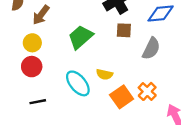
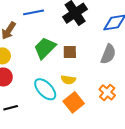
brown square: (124, 30) -> (70, 52), moved
orange square: (122, 97) -> (74, 102), moved

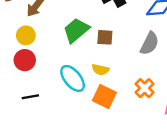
orange square: (74, 102) -> (104, 96), turned -30

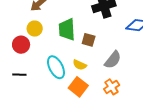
green trapezoid: (76, 30) -> (67, 29), turned -65
yellow circle: (26, 35) -> (35, 29), moved
gray semicircle: (150, 43) -> (113, 60), moved

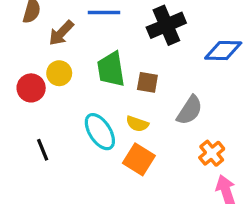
red circle: (21, 45) -> (31, 88), moved
black line: (19, 75) -> (43, 150), turned 72
orange cross: (112, 87) -> (212, 153), moved

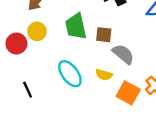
gray semicircle: (190, 110) -> (123, 54), moved, turned -80
yellow semicircle: (137, 124) -> (104, 75), moved
orange square: (139, 159) -> (128, 93), moved

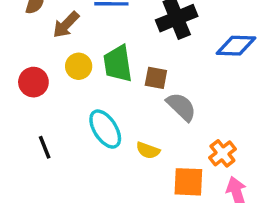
yellow circle: (37, 31) -> (79, 66), moved
yellow semicircle: (104, 75) -> (148, 150), moved
orange square: (128, 93) -> (188, 182), moved, turned -30

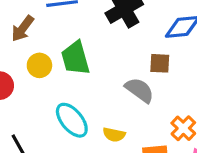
brown square: (156, 78) -> (160, 63), moved

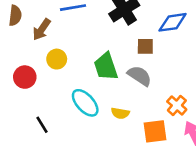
green trapezoid: (75, 58) -> (106, 67), moved
brown square: (160, 63) -> (145, 46), moved

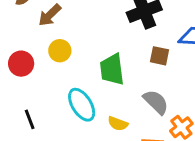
gray semicircle: (140, 76) -> (156, 102), moved

